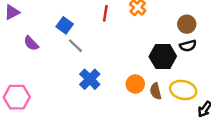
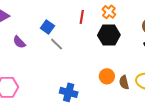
black hexagon: (163, 56) -> (109, 35), moved
blue cross: (90, 79) -> (69, 92), moved, turned -30

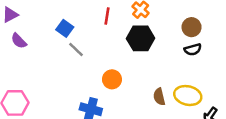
purple semicircle: (19, 42) -> (19, 41), moved
orange circle: (107, 76) -> (112, 79), moved

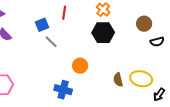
red line: (107, 16) -> (64, 13), moved
blue square: (65, 28) -> (42, 25), turned 32
black semicircle: (193, 50) -> (157, 42), moved

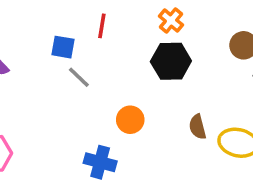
blue square: (42, 25) -> (63, 47), turned 32
brown semicircle: (118, 80) -> (198, 127), moved

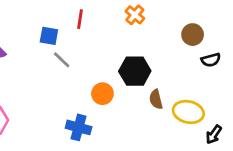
black hexagon: (171, 61) -> (135, 71), moved

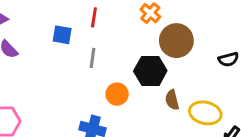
brown circle: (193, 35) -> (176, 41), moved, size x1.5
gray line: (62, 60) -> (93, 58), moved, turned 54

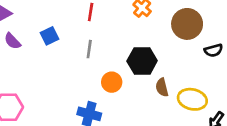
blue square: (62, 35) -> (50, 36), moved, turned -36
brown circle: (176, 41) -> (187, 24), moved

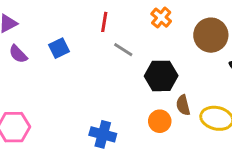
gray line: (89, 49) -> (123, 50), moved, turned -66
orange circle: (112, 82) -> (160, 121), moved

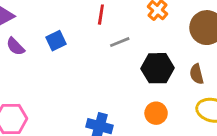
gray line: (123, 50) -> (120, 42), turned -54
brown semicircle: (183, 105) -> (197, 74), moved

